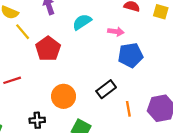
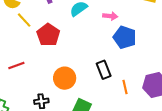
blue pentagon: (130, 55) -> (125, 37), turned 30
black rectangle: (106, 89) -> (104, 70), turned -72

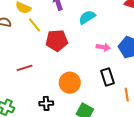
pink arrow: (110, 16) -> (103, 47), moved
red pentagon: (48, 35) -> (57, 40), turned 30

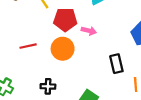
pink arrow: (103, 47) -> (89, 31), moved
orange circle: (70, 83) -> (63, 49), moved

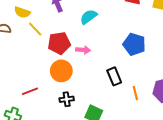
red line: (28, 46) -> (30, 91), moved
black cross: (48, 86) -> (67, 99), moved

